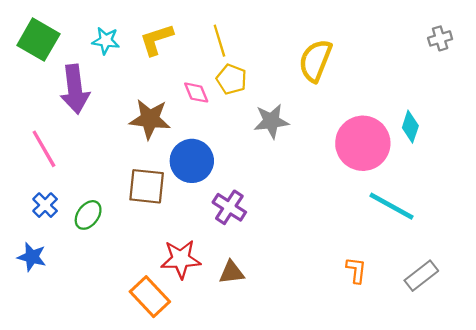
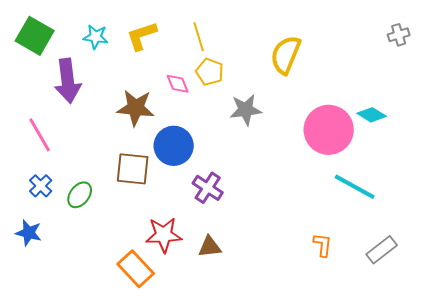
cyan diamond: (410, 127) -> (372, 115), turned -76

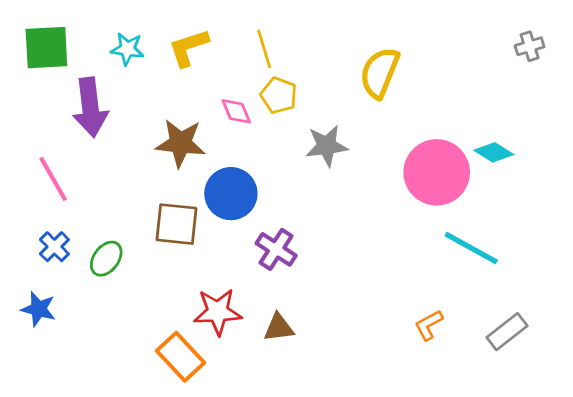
green square: (35, 36) -> (46, 48), turned -33
orange L-shape: (323, 245) -> (429, 325), turned -125

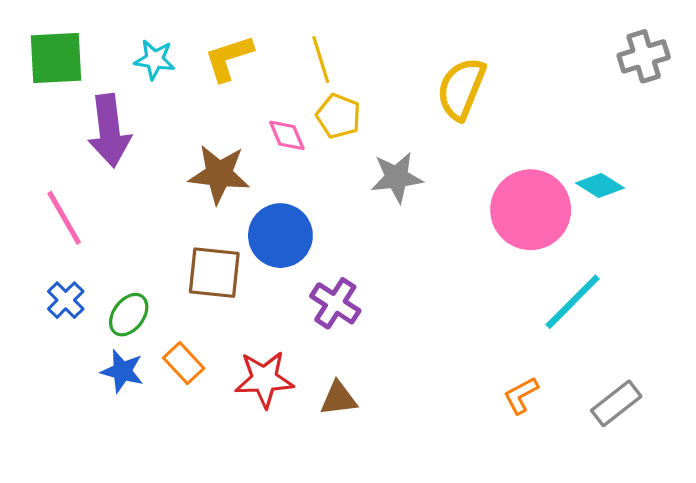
gray cross: (530, 46) -> (644, 56), size x1.4
cyan line: (471, 248) -> (573, 302), turned -74
blue star: (38, 309) -> (122, 371), moved
orange rectangle: (181, 357) -> (184, 363), moved, size x0.7

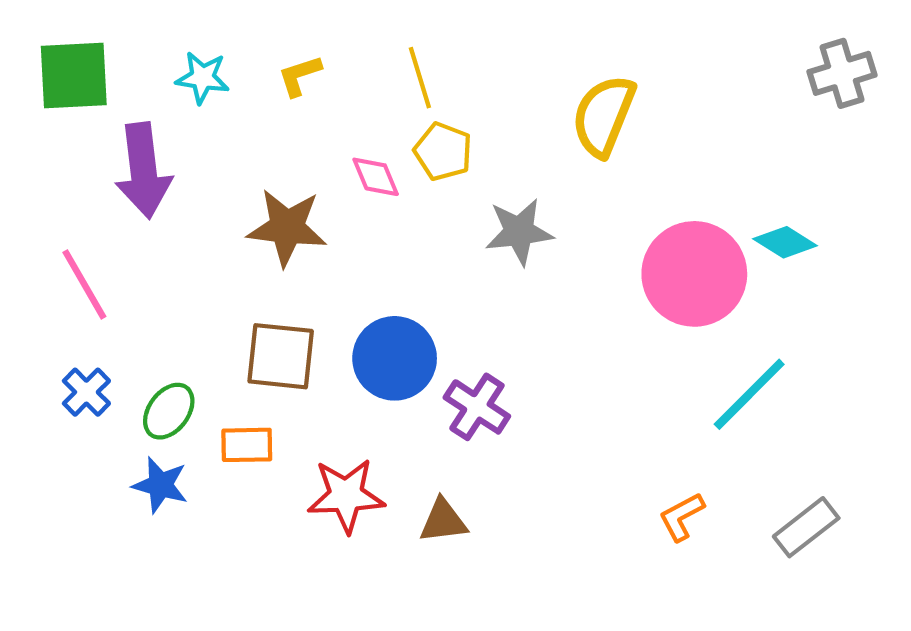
yellow L-shape: (229, 58) -> (300, 76), size x0.7
blue circle: (280, 236) -> (395, 358), moved
purple cross: (335, 303) -> (477, 407), moved
orange rectangle: (184, 363) -> (247, 445), moved, turned -48

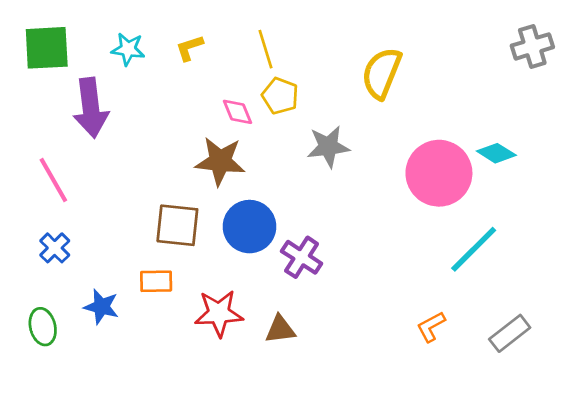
brown star: (287, 227) -> (220, 161), moved
green ellipse: (169, 411) -> (43, 327), moved, turned -51

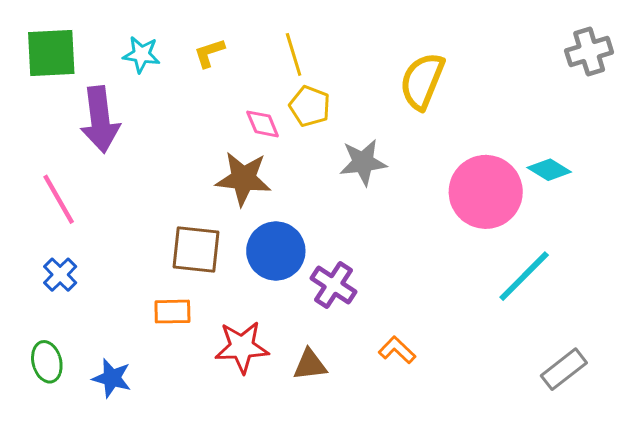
blue star: (101, 307) -> (112, 378), moved
orange L-shape: (431, 327) -> (397, 350), moved, turned 72

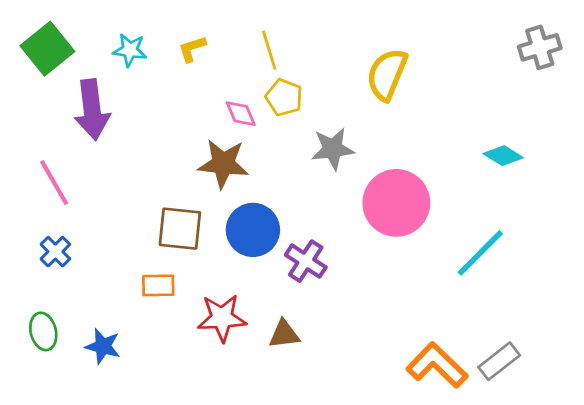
green square: (51, 53) -> (47, 49), turned -36
pink circle: (486, 192) -> (396, 203), moved
orange L-shape: (397, 350) -> (437, 365), moved, size x1.8
gray rectangle: (564, 369) -> (499, 361), moved

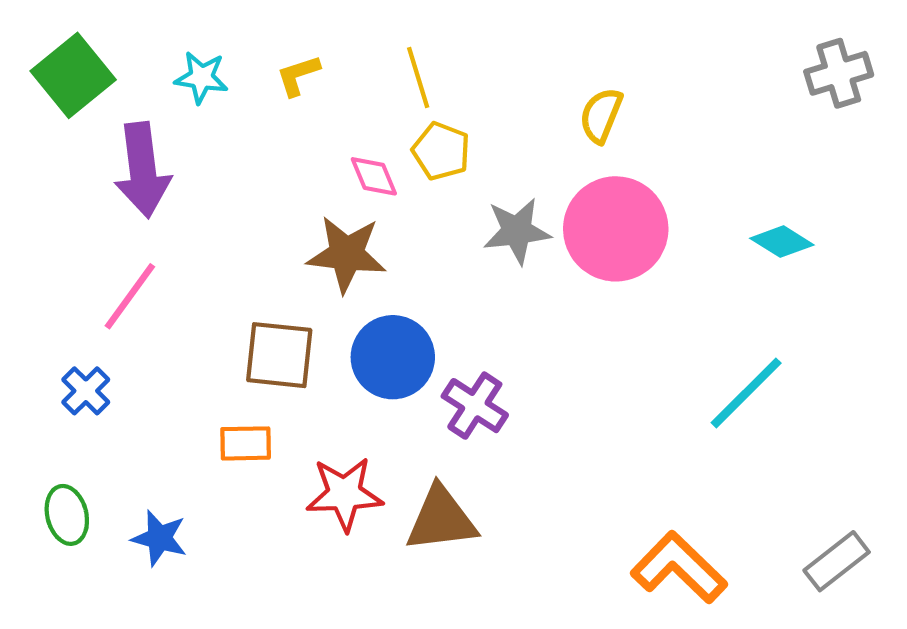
yellow semicircle: (387, 74) -> (601, 115), size x0.7
pink line: (54, 183) -> (130, 296), moved, turned 66
pink circle: (396, 203) -> (616, 229), moved
brown triangle: (284, 334) -> (441, 519), size x1.5
gray rectangle: (499, 361) -> (837, 561), moved

